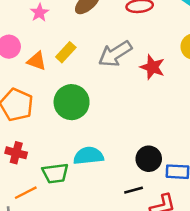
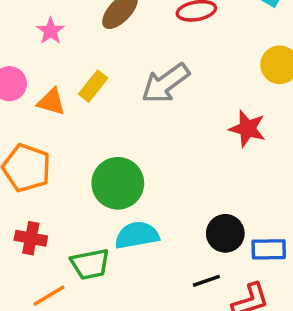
red star: (152, 67) -> (247, 129), moved
green circle: (72, 102) -> (118, 183), moved

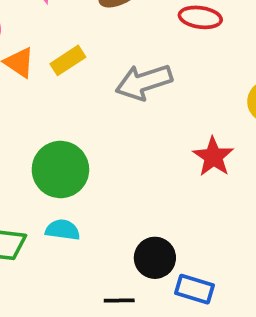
cyan semicircle: (137, 235) -> (63, 230), size x0.7

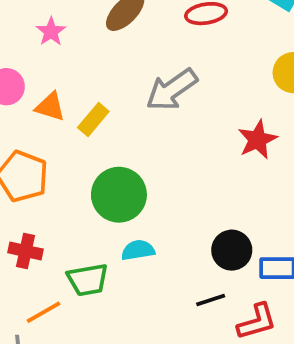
yellow rectangle: (68, 60) -> (93, 119), moved
red star: (213, 157) -> (258, 140), turned 30

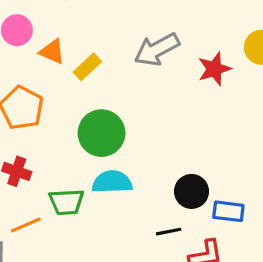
red star: (258, 140) -> (214, 69), moved
cyan semicircle: (138, 250) -> (112, 182), size x1.4

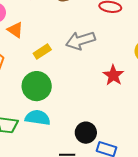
yellow rectangle: (87, 67) -> (42, 52), moved
red star: (214, 69) -> (113, 75), moved, turned -30

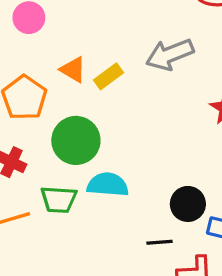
orange triangle: (15, 30) -> (73, 70), moved
green circle: (37, 86) -> (76, 140), moved

